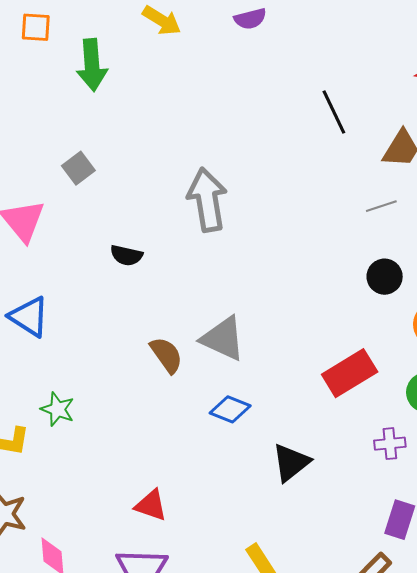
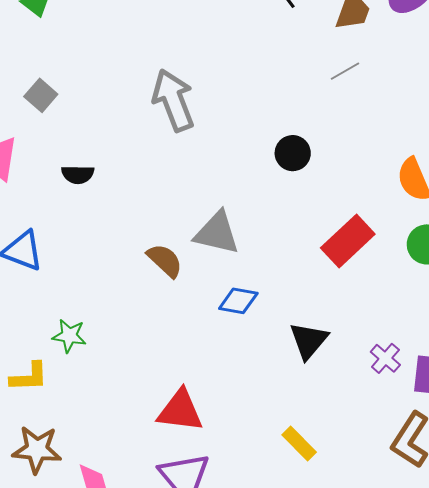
black semicircle: (126, 255) -> (78, 174), moved
black circle: (385, 277) -> (293, 153), moved
purple cross: (390, 444) -> (385, 358), moved, turned -32
red triangle: (151, 505) -> (180, 411), size x1.4

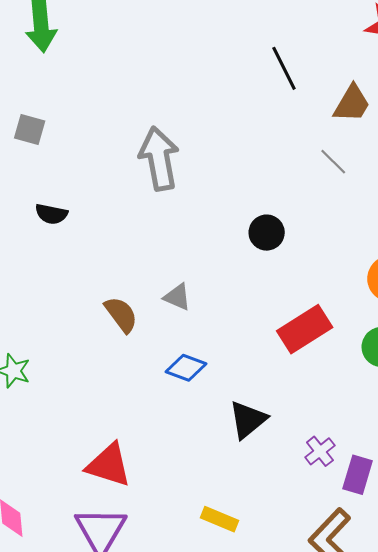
gray line: (345, 71) -> (333, 162), turned 64
gray square: (41, 95) -> (30, 129), turned -36
gray triangle: (217, 233) -> (177, 297), size x0.6
yellow rectangle: (299, 444) -> (220, 519), turned -33

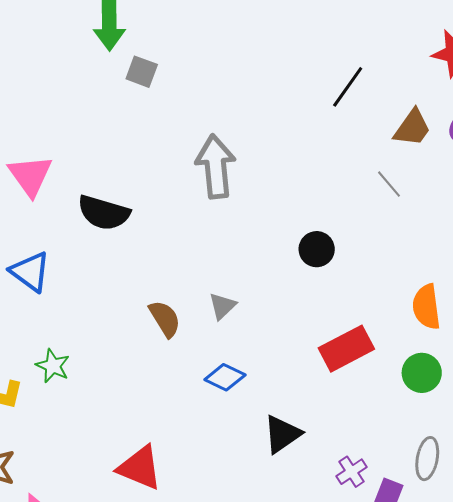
black line: (284, 68) -> (348, 87), turned 57
gray square: (30, 129) -> (142, 72), moved
black semicircle: (51, 214) -> (104, 213), size x1.6
gray triangle: (177, 297) -> (222, 306), turned 48

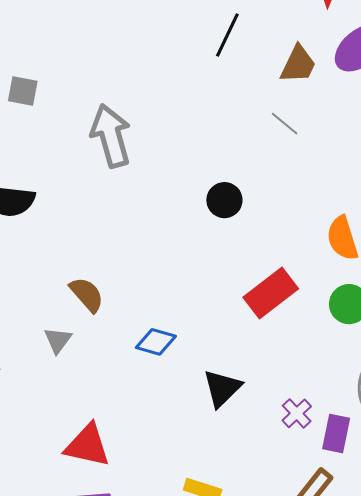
gray square: (142, 72) -> (23, 91), moved
gray triangle: (222, 306) -> (58, 340), moved

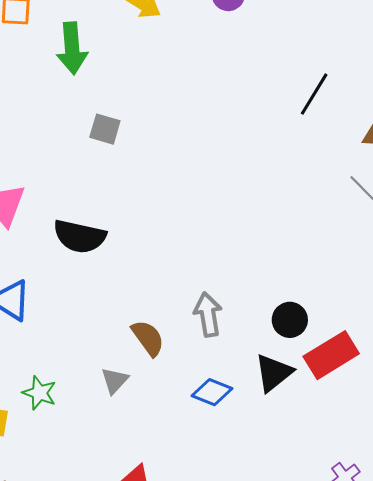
gray arrow: (111, 136) -> (208, 315), moved, size x0.7
black circle: (224, 200) -> (290, 320), moved
black triangle: (222, 388) -> (274, 373), moved

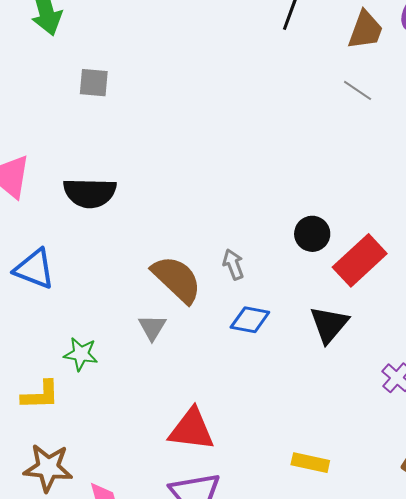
gray arrow: (208, 315) -> (233, 264), moved, size x0.7
brown semicircle: (148, 338) -> (177, 279), size x1.4
black triangle: (274, 373) -> (329, 324), moved

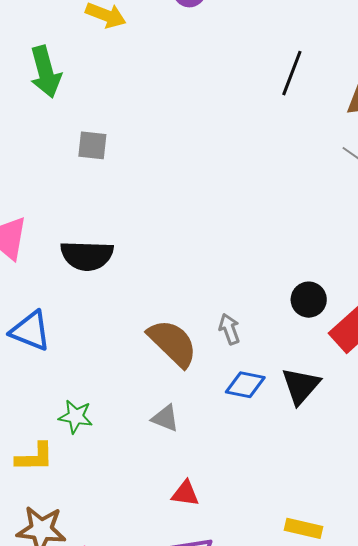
black triangle: (329, 324) -> (301, 386), moved
gray triangle: (152, 327) -> (165, 418), moved, turned -40
red triangle: (192, 429) -> (185, 494), size x0.6

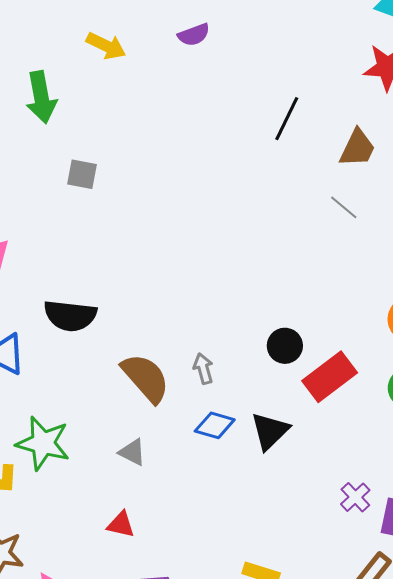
black semicircle: (87, 256) -> (70, 316), moved
green star: (76, 417) -> (43, 443), size x1.6
red triangle: (185, 494) -> (121, 525), moved

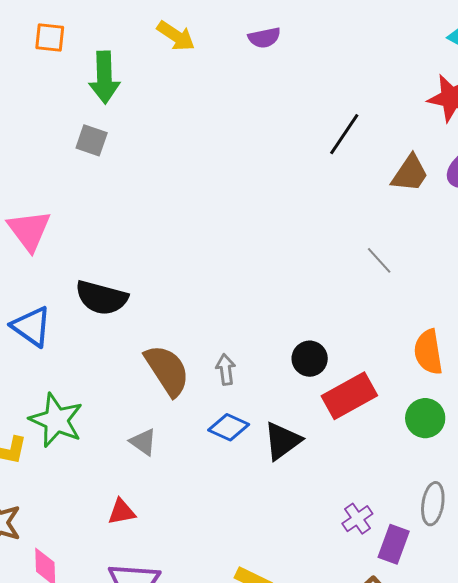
gray square: (82, 174) -> (92, 140), moved
gray line: (344, 207) -> (379, 260), moved
red triangle: (121, 525) -> (122, 512), turned -32

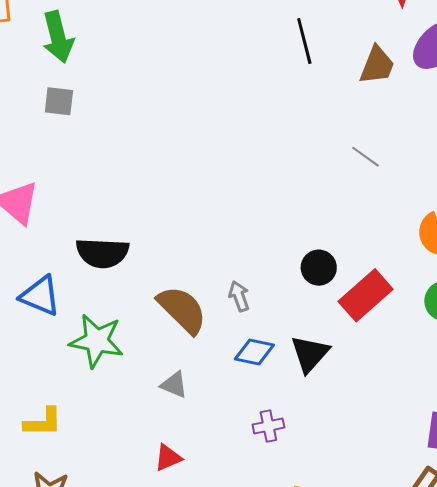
black line: (344, 134) -> (304, 41), turned -36
green star: (56, 420) -> (97, 341), moved
purple cross: (357, 519) -> (268, 426), moved, turned 36

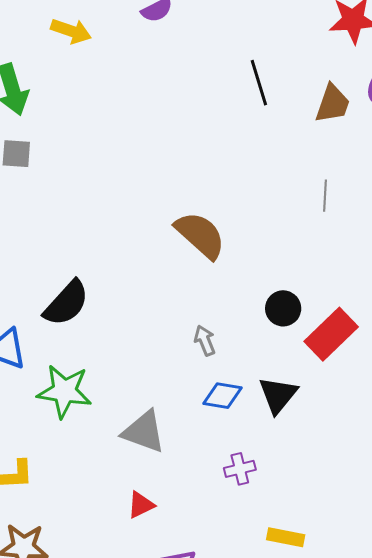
gray line: (366, 157) -> (325, 196), turned 60
black semicircle: (102, 253) -> (66, 303), turned -48
brown semicircle: (182, 310) -> (200, 235), moved
gray triangle: (174, 385) -> (144, 432), size x1.6

